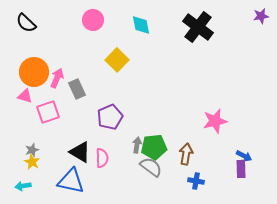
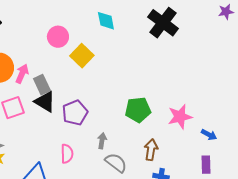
pink circle: (93, 20) -> (58, 37), moved
green pentagon: (154, 147) -> (138, 110), moved
black triangle: (80, 152) -> (45, 102), moved
blue arrow: (244, 156) -> (209, 135), moved

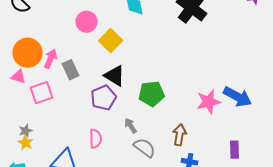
black triangle: (45, 102) -> (115, 76), moved
green pentagon: (138, 110) -> (152, 94), moved
blue arrow: (209, 135) -> (238, 97), moved, size x1.8
gray arrow: (102, 141) -> (131, 126), turned -42

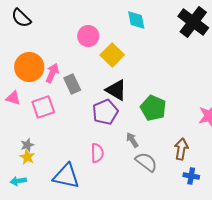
pink triangle: (19, 77) -> (13, 98), moved
green pentagon: (152, 94) -> (153, 108), turned 30

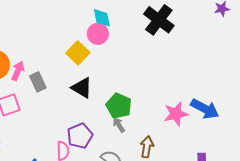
pink circle: (88, 36) -> (98, 34), moved
purple pentagon: (105, 112) -> (80, 136), moved
gray arrow: (132, 140) -> (119, 125), moved

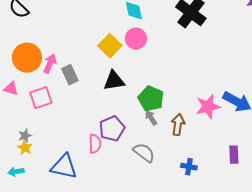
pink circle: (98, 34) -> (136, 39), moved
black triangle: (82, 88) -> (114, 81), turned -40
brown arrow: (147, 147) -> (178, 125), moved

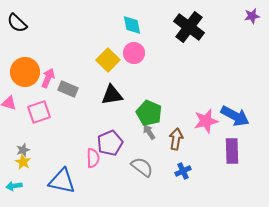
gray rectangle: (70, 75) -> (68, 89), turned -42
purple rectangle: (234, 155) -> (232, 151), moved, size x1.4
blue cross: (189, 167) -> (183, 171), moved, turned -35

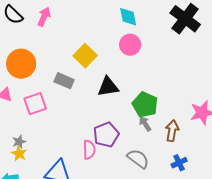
yellow square: (108, 60) -> (85, 56), moved
pink arrow: (48, 78) -> (44, 17), moved

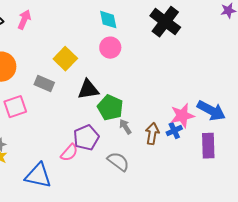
green pentagon: (145, 105) -> (110, 108), moved
pink semicircle: (89, 150) -> (69, 153), turned 42
blue cross: (179, 163) -> (174, 131), moved

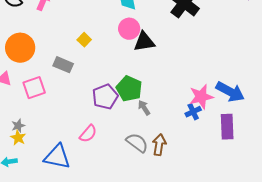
yellow square: (65, 59) -> (84, 40), size x0.6
black triangle: (88, 90) -> (144, 42), moved
brown arrow: (152, 134) -> (159, 145), moved
purple pentagon: (86, 138) -> (105, 97), moved

